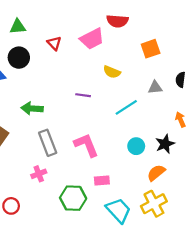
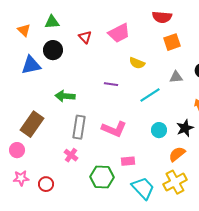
red semicircle: (117, 21) -> (162, 17), moved
gray rectangle: (48, 143) -> (79, 127), turned 30
pink L-shape: (86, 145) -> (114, 129), turned 135
pink cross: (39, 174) -> (71, 155), turned -32

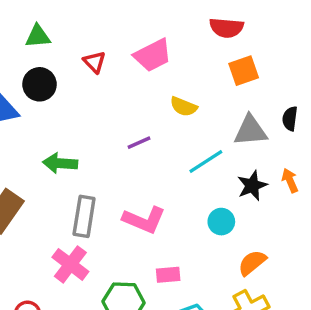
gray triangle: (176, 77) -> (250, 131), size x1.5
purple line: (111, 84) -> (139, 143), turned -32
black star: (185, 128) -> (252, 186), moved
pink cross: (71, 155) -> (70, 264), size x1.5

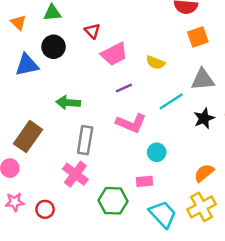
pink trapezoid: (153, 55) -> (114, 54), moved
pink L-shape: (144, 220) -> (131, 123), moved
cyan circle: (221, 222) -> (157, 152), moved

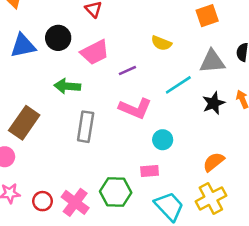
black circle: (54, 47) -> (58, 38), moved
pink trapezoid: (114, 54) -> (95, 52), moved
pink cross: (75, 174) -> (75, 202), moved

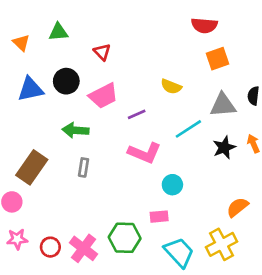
gray rectangle: (86, 127) -> (84, 167), moved, size x0.6
orange semicircle: (214, 162) -> (237, 207), moved

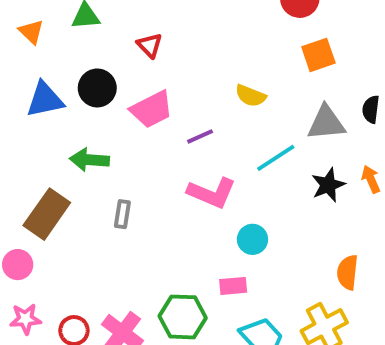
green arrow: (76, 130) -> (89, 160), moved
orange semicircle: (237, 207) -> (348, 272), turned -45

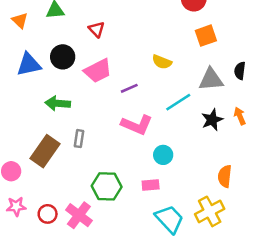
brown rectangle: (47, 214) -> (45, 151), moved
green hexagon: (183, 317) -> (107, 186), moved

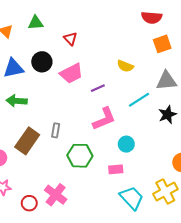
green arrow: (58, 103) -> (17, 101), moved
pink L-shape: (137, 125) -> (104, 119), turned -45
green hexagon: (107, 186) -> (80, 156), moved
red circle: (48, 214) -> (29, 203), moved

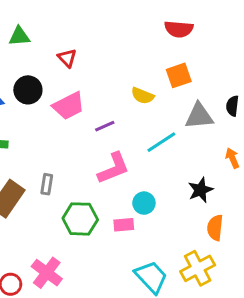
orange square: (162, 44) -> (179, 75), moved
black star: (167, 115) -> (201, 190), moved
pink rectangle: (116, 169) -> (124, 225), moved

